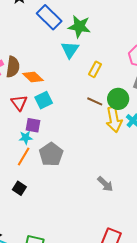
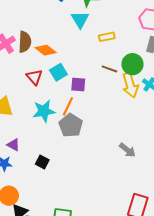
yellow rectangle: (95, 69) -> (107, 37), turned 56
purple square: (33, 125) -> (78, 85), moved
cyan star: (26, 138) -> (44, 111), size x1.6
orange line: (24, 156) -> (68, 106), moved

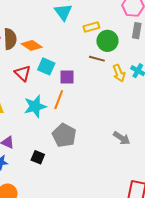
green circle: (132, 64) -> (107, 41), moved
cyan square: (58, 72) -> (46, 66), turned -30
yellow arrow: (130, 85) -> (119, 73), size x0.7
gray pentagon: (71, 125) -> (64, 135), moved

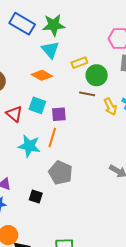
orange diamond: (32, 45) -> (42, 75), moved
cyan star: (35, 106) -> (29, 146), turned 30

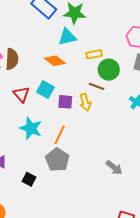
cyan triangle: (50, 50) -> (67, 37), turned 48
yellow arrow: (110, 107) -> (85, 102), moved
orange line: (52, 137) -> (60, 135), moved

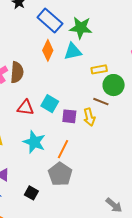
orange diamond: (55, 61) -> (48, 50), moved, turned 75
red triangle: (21, 94) -> (26, 108), turned -42
gray arrow: (114, 168) -> (114, 205), moved

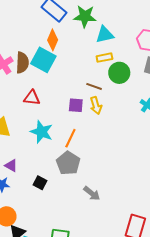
cyan triangle: (73, 51) -> (105, 35), moved
brown line: (101, 102) -> (94, 86), moved
cyan square: (50, 104) -> (43, 60), moved, size x1.4
gray arrow: (114, 205) -> (92, 193), moved

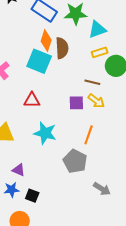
brown semicircle: (22, 63) -> (62, 48), moved
yellow arrow: (96, 105) -> (96, 101), turned -30
orange line: (70, 138) -> (89, 135), moved
black square: (40, 183) -> (32, 196), moved

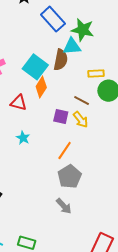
cyan triangle: (97, 29) -> (72, 46), moved
orange diamond: (46, 41) -> (41, 87), moved
cyan star: (45, 133) -> (23, 138), size x0.6
gray pentagon: (75, 161) -> (70, 177), moved

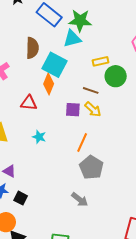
brown semicircle: (61, 60) -> (32, 48), moved
cyan square: (35, 67) -> (54, 65), moved
gray arrow: (64, 206) -> (80, 200), moved

